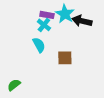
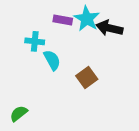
cyan cross: (44, 25) -> (35, 41), moved, turned -32
brown square: (65, 58) -> (87, 77), turned -35

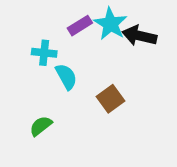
purple rectangle: (63, 20) -> (80, 26), turned -42
green semicircle: (19, 113) -> (41, 126), moved

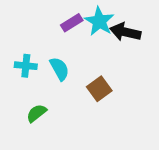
cyan cross: (44, 53) -> (26, 66), moved

